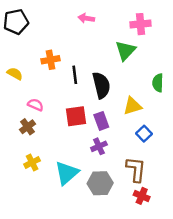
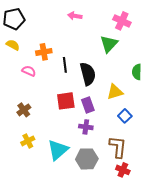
pink cross: (141, 24) -> (122, 21), turned 30
yellow semicircle: (15, 74) -> (13, 45), moved
pink semicircle: (36, 105) -> (29, 71), moved
purple cross: (99, 146) -> (86, 127), turned 32

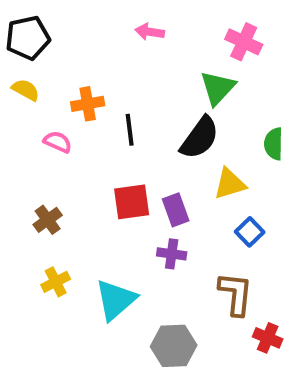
black semicircle: (88, 74) -> (200, 138), moved, turned 50
gray hexagon: (87, 159) -> (174, 346), moved
red cross: (123, 170) -> (268, 338), moved

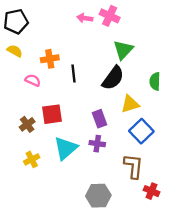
pink cross: (244, 42) -> (110, 16), moved
red square: (132, 202) -> (52, 114), moved
blue square: (250, 232) -> (141, 131), size x1.5
cyan triangle: (116, 300) -> (66, 148), moved

